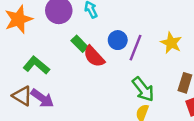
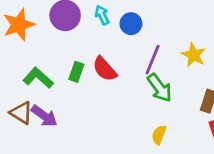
blue circle: (118, 40) -> (131, 24), moved
green rectangle: (80, 44) -> (76, 72), moved, turned 63
green arrow: (143, 89) -> (160, 88), moved

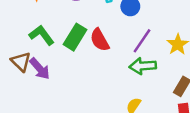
green rectangle: (76, 72) -> (75, 37), size x1.5
green arrow: (160, 88) -> (143, 66), turned 110

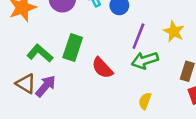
red semicircle: (100, 40) -> (102, 68), moved
purple arrow: (40, 69) -> (46, 86), turned -85

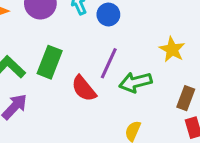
purple line: (138, 36) -> (109, 63), moved

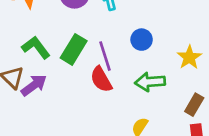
blue circle: (108, 14) -> (142, 40), moved
purple line: (109, 63) -> (105, 56), moved, turned -52

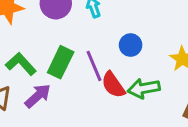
red semicircle: (101, 79) -> (113, 85), moved
purple arrow: (34, 85) -> (38, 96), moved

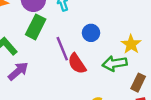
green rectangle: (61, 62) -> (36, 27), moved
green arrow: (144, 88) -> (115, 63), moved

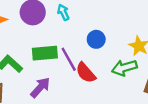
green rectangle: (36, 27) -> (45, 53), moved, turned 65
purple arrow: (18, 71) -> (40, 87), moved

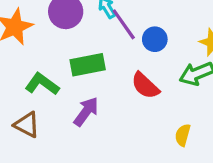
purple line: (69, 59) -> (124, 24), moved

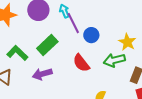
green rectangle: (88, 65) -> (47, 45), turned -40
purple arrow: (86, 112) -> (42, 74), turned -150

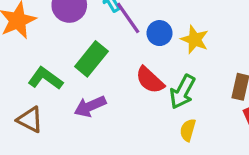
yellow star: (127, 42) -> (195, 40), moved
green arrow: (114, 60) -> (182, 92), moved, turned -40

